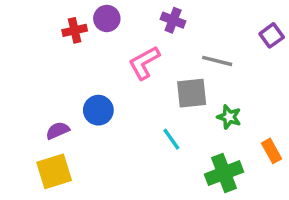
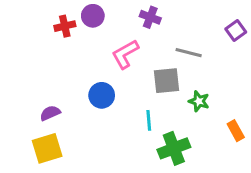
blue circle: (98, 110) -> (102, 95), moved
cyan line: (171, 139) -> (149, 120), turned 30
green cross: (224, 173) -> (174, 148), moved

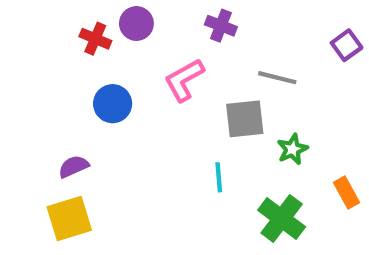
red cross: (65, 26) -> (95, 39), turned 36
blue circle: (102, 95) -> (113, 104), moved
green star: (199, 101) -> (292, 149), turned 30
green cross: (174, 148) -> (282, 218), moved, turned -32

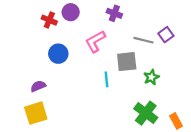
purple square: (347, 45) -> (166, 35), moved
cyan line: (219, 177) -> (106, 79), moved
orange rectangle: (347, 192) -> (176, 121), moved

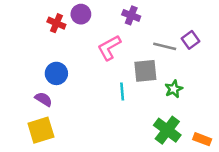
blue circle: (58, 54) -> (56, 73), moved
purple semicircle: (38, 86) -> (44, 99), turned 56
orange rectangle: (176, 121) -> (202, 139), turned -40

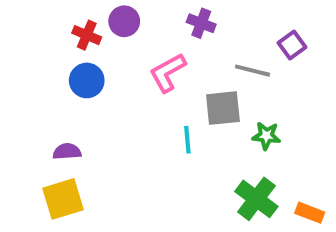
purple square: (190, 40) -> (292, 45), moved
blue circle: (56, 73) -> (87, 80), moved
green star: (174, 89) -> (266, 136), turned 30
purple semicircle: (44, 99) -> (67, 152), turned -36

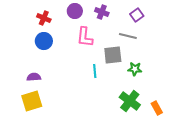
purple circle: (124, 21) -> (75, 11), moved
purple square: (292, 45) -> (137, 15), moved
pink L-shape: (168, 73) -> (85, 37), turned -55
orange rectangle: (310, 213) -> (157, 108), turned 40

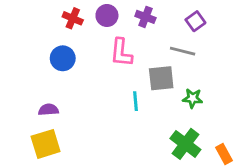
red cross: (44, 18) -> (73, 18), moved

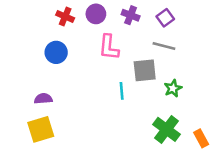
purple square: (195, 21) -> (165, 18), moved
green star: (193, 98) -> (173, 88), turned -30

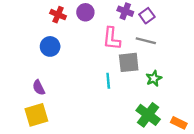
purple cross: (131, 15) -> (125, 11), moved
pink L-shape: (109, 47) -> (112, 39), moved
purple semicircle: (43, 99) -> (39, 88), turned -112
orange rectangle: (201, 138) -> (179, 123), turned -35

